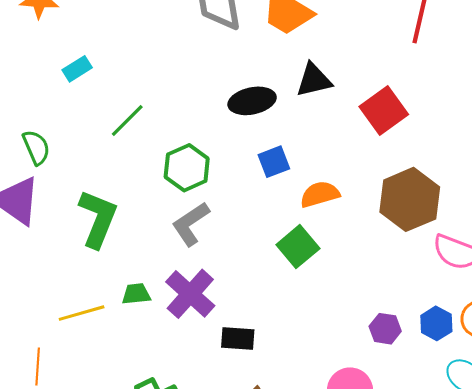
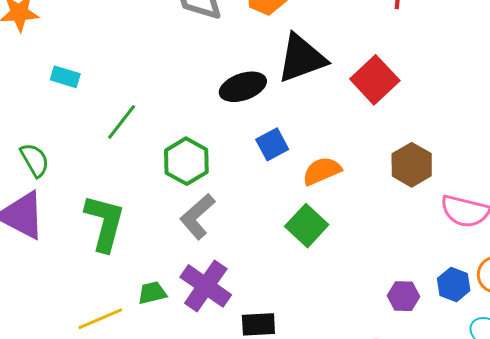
cyan rectangle: (77, 69) -> (65, 77), turned 56
black triangle: (314, 80) -> (302, 58), size x1.4
brown hexagon: (410, 199) -> (412, 165), size x0.7

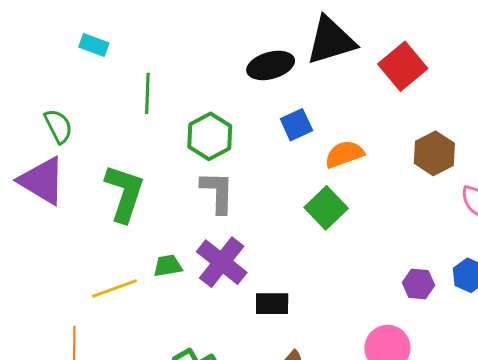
green line: (122, 122) -> (147, 93), turned -39
gray L-shape: (197, 216) -> (218, 192), turned 129

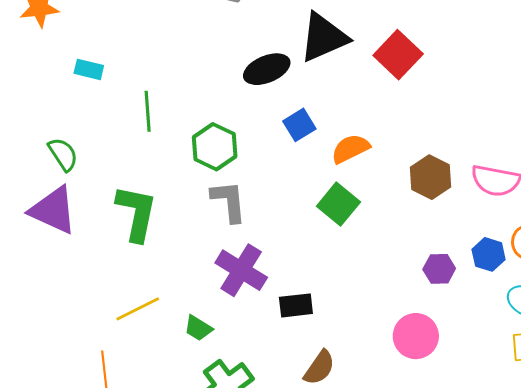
brown hexagon: (434, 153) -> (430, 177), moved
green trapezoid: (168, 266) -> (198, 328), moved, turned -132

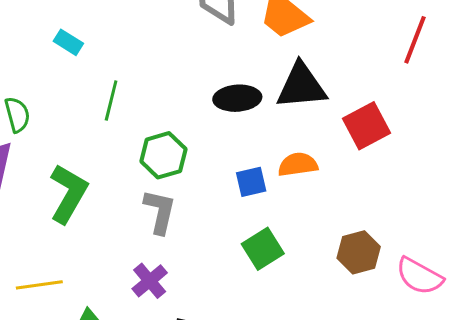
blue square: (299, 125) -> (251, 182), moved
orange semicircle: (350, 149) -> (298, 165), moved
purple cross: (241, 270) -> (150, 281), size x0.7

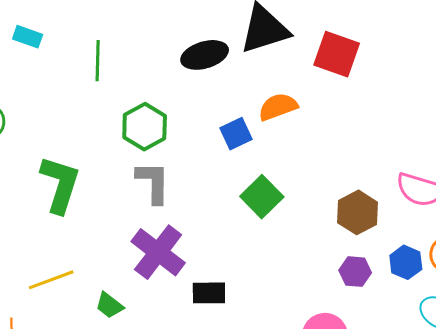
green line: (111, 101) -> (98, 61), moved
red square: (367, 126) -> (337, 54), turned -30
brown hexagon: (359, 252) -> (358, 212), moved
purple cross: (150, 281) -> (158, 252), size x1.5

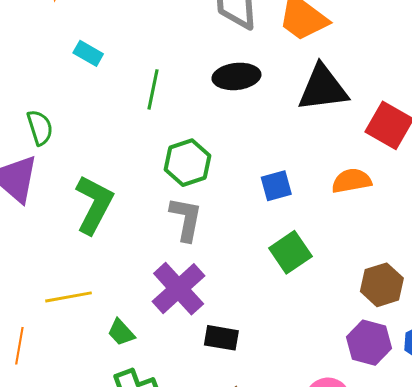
black ellipse: (205, 55) -> (236, 76), moved
orange semicircle: (278, 107) -> (352, 181), moved
purple hexagon: (355, 272) -> (369, 343), size x1.4

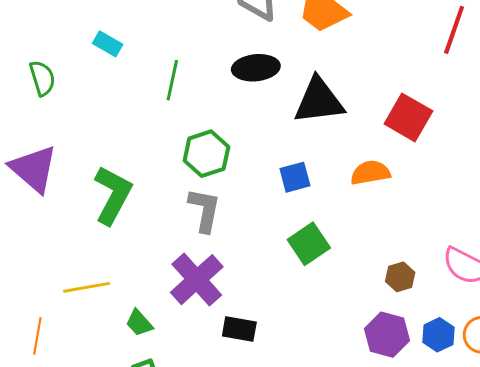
black triangle: (323, 88) -> (319, 101), moved
green semicircle: (40, 128) -> (42, 78), moved
brown hexagon: (382, 285) -> (400, 277), size x0.7

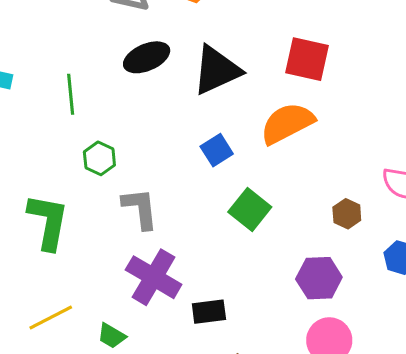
green hexagon: (206, 154) -> (99, 158), moved, size x0.7
orange semicircle: (370, 173) -> (287, 123), size x1.4
purple hexagon: (387, 335) -> (319, 278), moved

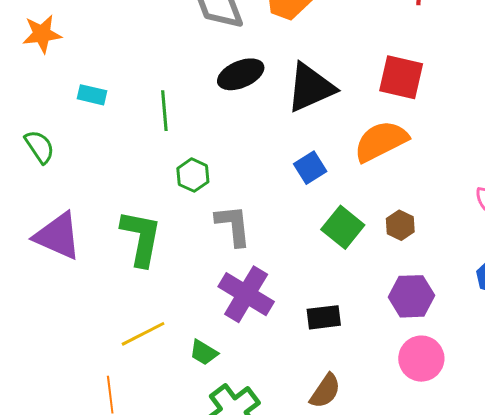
brown hexagon: (347, 214) -> (400, 225), moved
black rectangle: (209, 312) -> (324, 317), moved

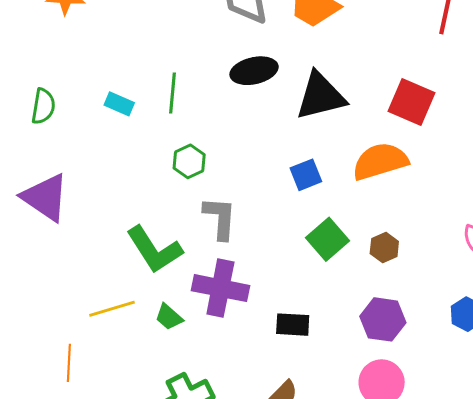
cyan rectangle: (92, 95) -> (119, 104), moved
green semicircle: (40, 147) -> (43, 106), turned 33
green L-shape: (141, 238) -> (154, 250), moved, turned 126
purple cross: (246, 294) -> (220, 288), turned -30
green trapezoid: (204, 353) -> (169, 317), moved

